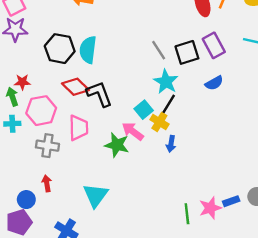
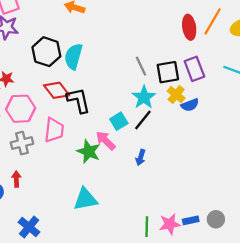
yellow cross: (159, 122) -> (176, 95), moved
gray cross: (47, 146) -> (22, 143), turned -30
cyan triangle: (96, 195) -> (85, 199), moved, turned 35

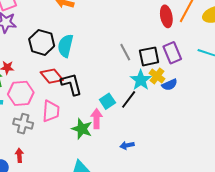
cyan star: (144, 97) -> (141, 80), moved
pink arrow: (106, 141) -> (96, 119), turned 48
gray cross: (22, 143) -> (23, 124), turned 30
blue arrow: (141, 157) -> (127, 145), moved, turned 64

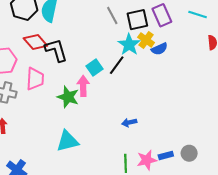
blue arrow: (127, 145) -> (129, 122), moved

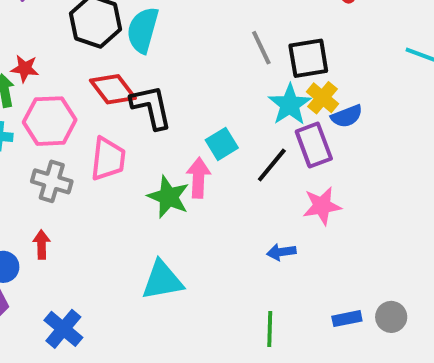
purple rectangle: (162, 15) -> (314, 145), moved
black line: (117, 65) -> (272, 165), moved
pink star: (147, 160) -> (322, 206), moved

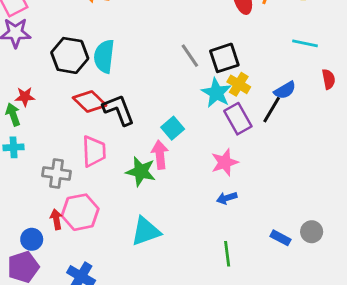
blue semicircle: (347, 116) -> (285, 90), moved
pink hexagon: (50, 121) -> (80, 212), moved
black line: (272, 165) -> (272, 110), moved
pink star: (322, 206) -> (225, 162), moved
blue rectangle: (347, 319) -> (280, 238), turned 48

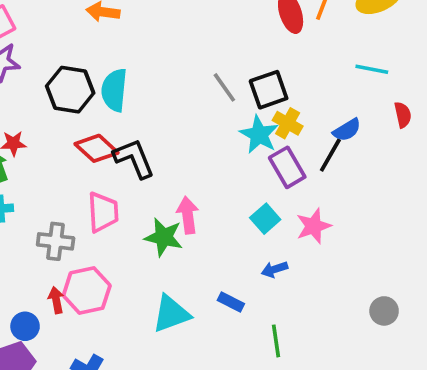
cyan square: (173, 128) -> (265, 219), moved
pink star: (225, 162) -> (314, 226), moved
blue rectangle: (280, 238) -> (231, 302), moved

